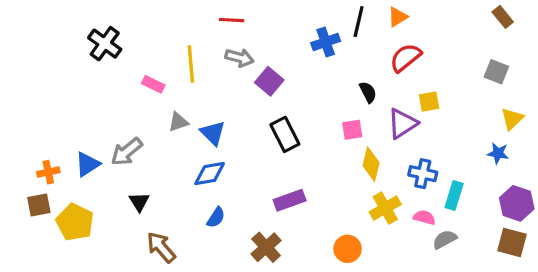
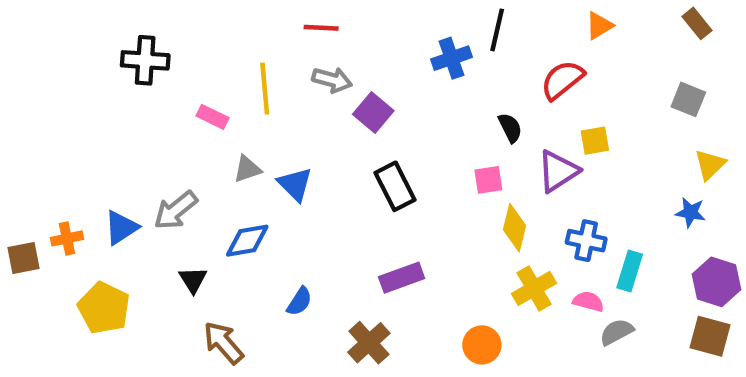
orange triangle: (398, 17) -> (599, 26), moved
black cross: (105, 44) -> (145, 60), turned -32
blue diamond: (210, 174) -> (247, 241), moved
brown square: (39, 205) -> (24, 258), moved

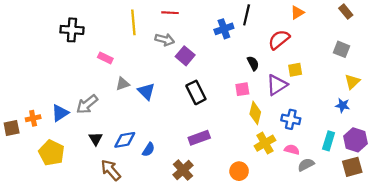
red line: (321, 28) -> (170, 13), moved
yellow line: (265, 89) -> (133, 22), moved
blue diamond: (247, 241) -> (125, 140), moved
cyan rectangle: (630, 271) -> (329, 141), moved
brown square: (710, 336) -> (352, 167), turned -30

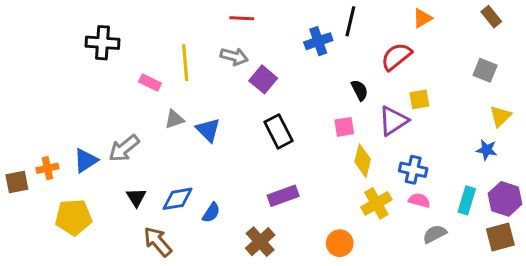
yellow line: (133, 22) -> (185, 63), moved
pink semicircle: (292, 150) -> (419, 200), moved
yellow pentagon: (51, 153) -> (73, 217), turned -30

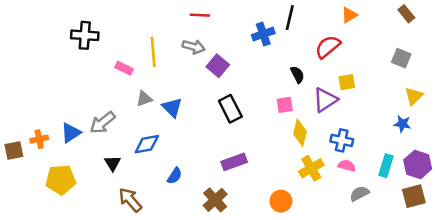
blue diamond: (178, 199) -> (147, 144), moved

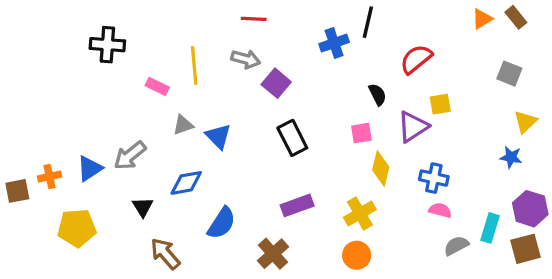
orange triangle: (349, 15) -> (482, 19), moved
cyan rectangle: (386, 166) -> (490, 228), moved
yellow cross: (311, 168) -> (360, 213), moved
blue semicircle: (175, 176) -> (222, 223), size x1.5

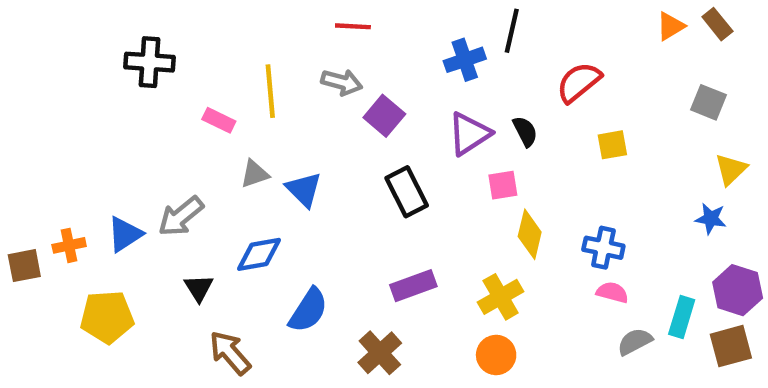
purple triangle: (413, 127) -> (469, 134), moved

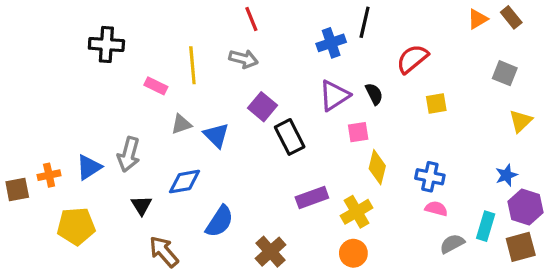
red line: (353, 26) -> (251, 19), turned 65
purple square: (384, 116) -> (263, 107), moved
gray arrow: (181, 216) -> (129, 154), turned -36
blue star: (711, 219) -> (506, 175), moved, turned -30
purple rectangle: (413, 286) -> (312, 197), moved

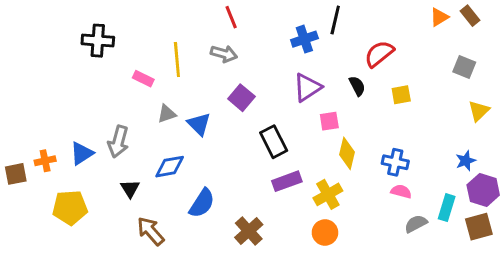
black semicircle: (374, 94) -> (357, 86), moved
black rectangle: (290, 137) -> (274, 142), moved

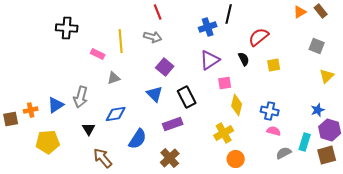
blue triangle: (199, 124) -> (155, 94), moved
purple rectangle: (287, 181) -> (173, 124), moved
orange circle: (325, 233) -> (236, 159), moved

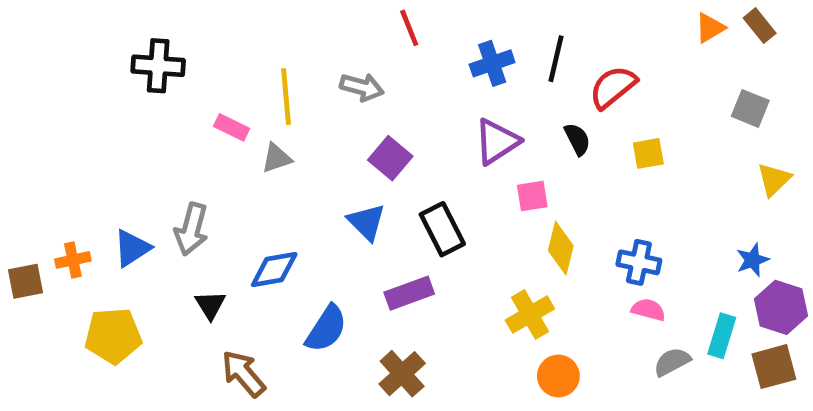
red line: (158, 12) -> (409, 28), moved
black line: (229, 14) -> (556, 59), moved
gray triangle: (114, 78) -> (277, 158), moved

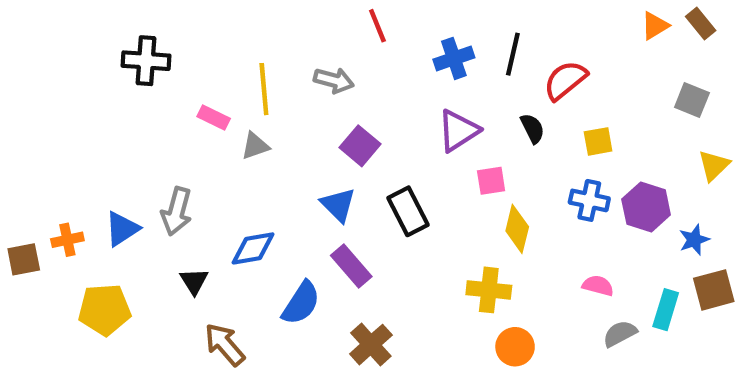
blue cross: (639, 262) -> (589, 200), moved
purple rectangle: (409, 293) -> (351, 266), moved, turned 69
purple hexagon: (781, 307) -> (646, 207), moved
yellow cross: (530, 314) -> (489, 290), turned 36
brown square: (774, 367) -> (714, 290), moved

